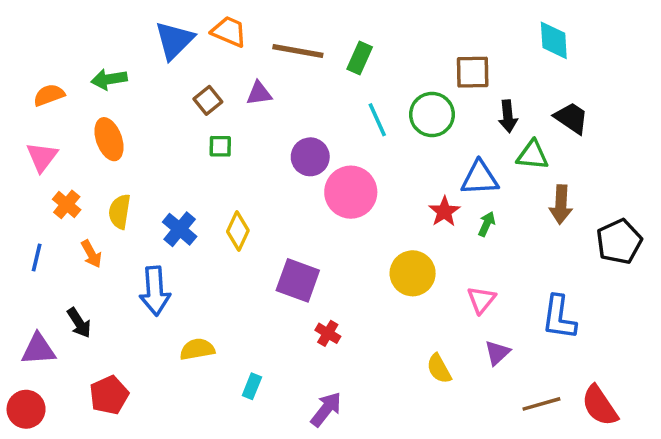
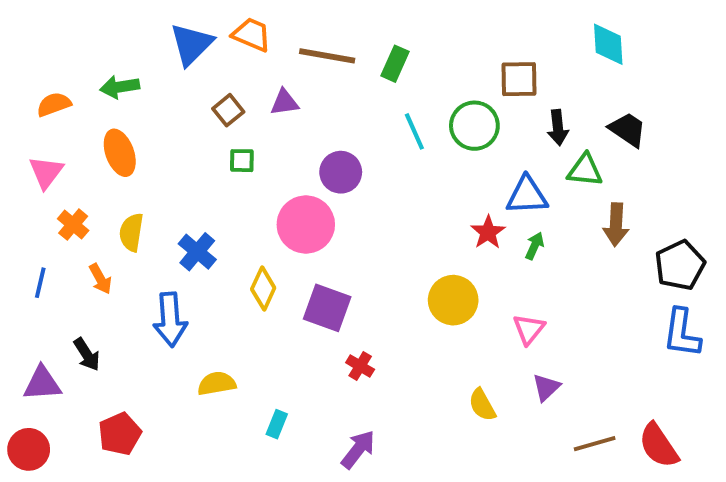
pink circle: (351, 192) -> (306, 225), moved
yellow diamond: (238, 231) -> (263, 288), moved
blue L-shape: (559, 317) -> (682, 333), moved

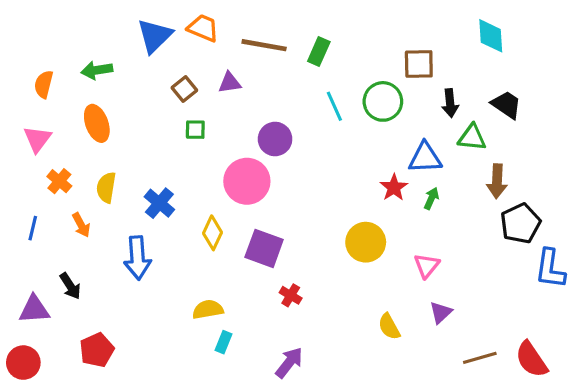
orange semicircle: (54, 104) -> (44, 84), turned -56
black pentagon: (680, 265) -> (520, 223), moved
yellow semicircle: (217, 383) -> (208, 309), moved

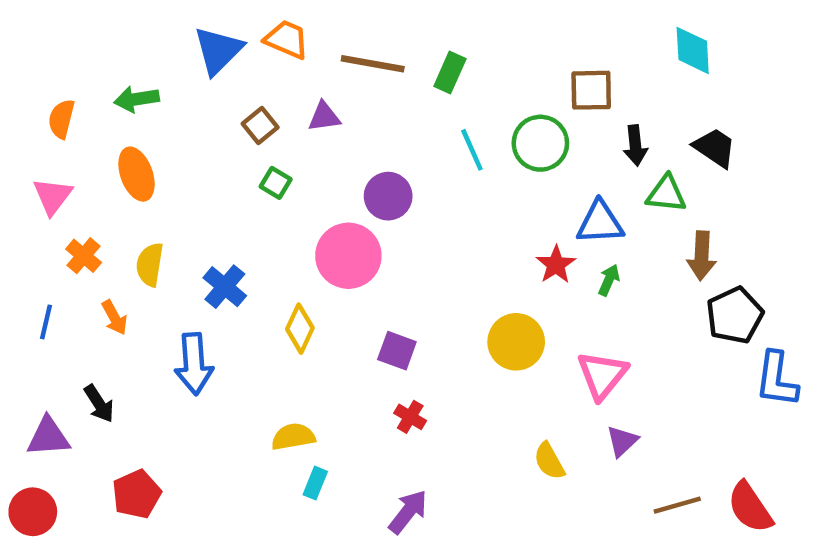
green square: (195, 130) -> (276, 183), turned 30
purple square: (264, 248) -> (397, 351), moved, size x0.7
pink triangle: (427, 266) -> (602, 375), size x1.4

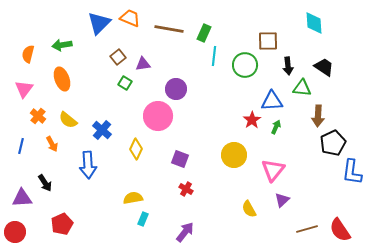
purple triangle: (324, 117) -> (143, 64), moved
cyan line: (472, 150) -> (214, 56), moved, turned 30
yellow semicircle: (150, 265) -> (68, 120), turned -60

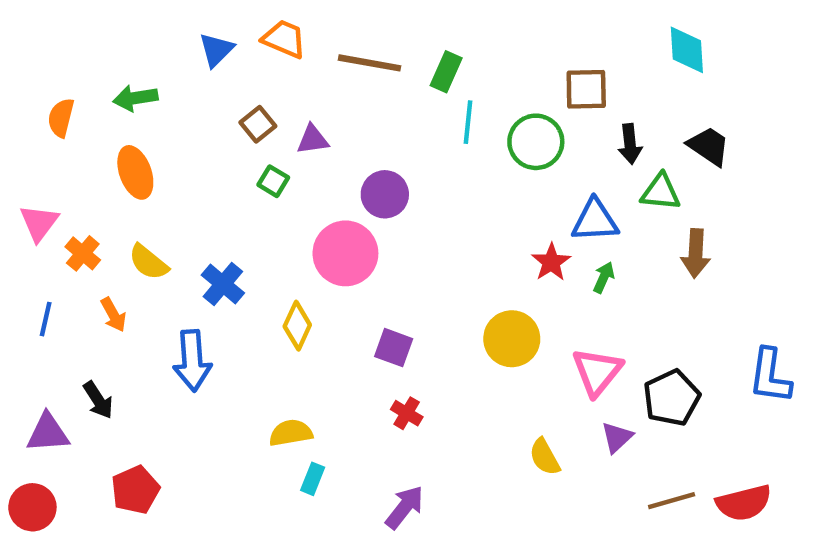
blue triangle: (99, 23) -> (216, 50), size x0.7
pink triangle: (24, 89) -> (39, 223), moved
black pentagon: (333, 143) -> (672, 398), moved
red semicircle: (340, 230) -> (744, 503), turned -70

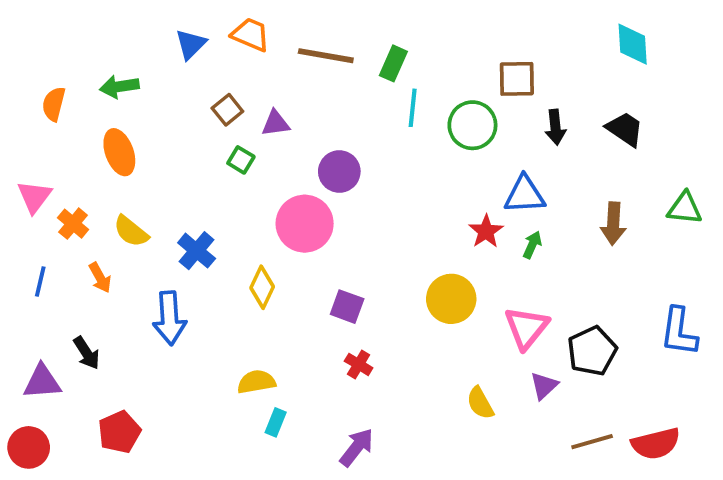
cyan diamond: (687, 50) -> (633, 44), moved
green triangle: (661, 192) -> (685, 208), moved

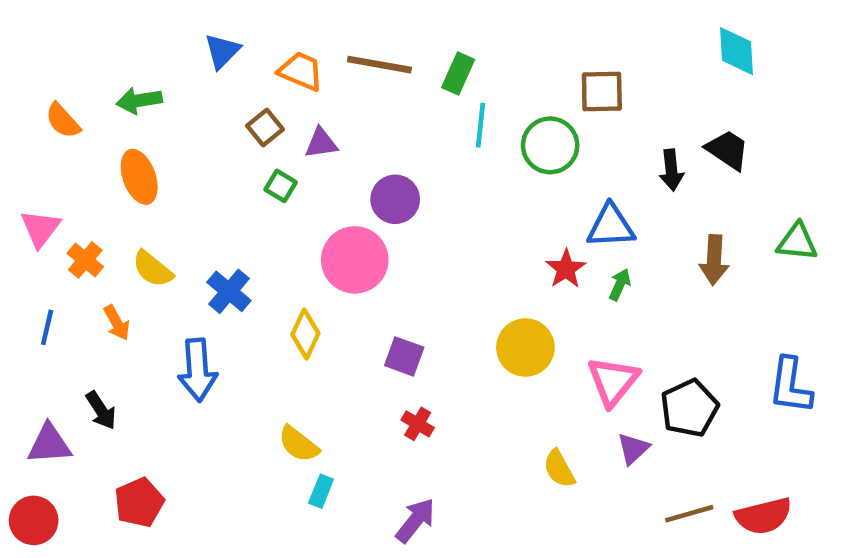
orange trapezoid: (251, 34) -> (301, 71), moved
orange semicircle: (54, 104) -> (63, 121), turned -56
black arrow: (555, 127) -> (671, 170), moved
yellow semicircle: (256, 382) -> (299, 444), turned -132

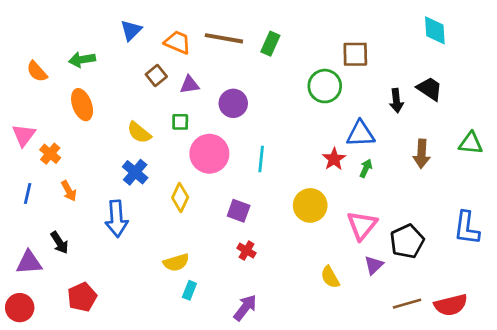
cyan line: (481, 125) -> (261, 159), moved
green square: (281, 186) -> (180, 122), moved, turned -30
purple circle: (395, 199) -> (233, 103), moved
yellow semicircle: (153, 269) -> (139, 133), moved
yellow semicircle: (299, 444) -> (176, 262), turned -55

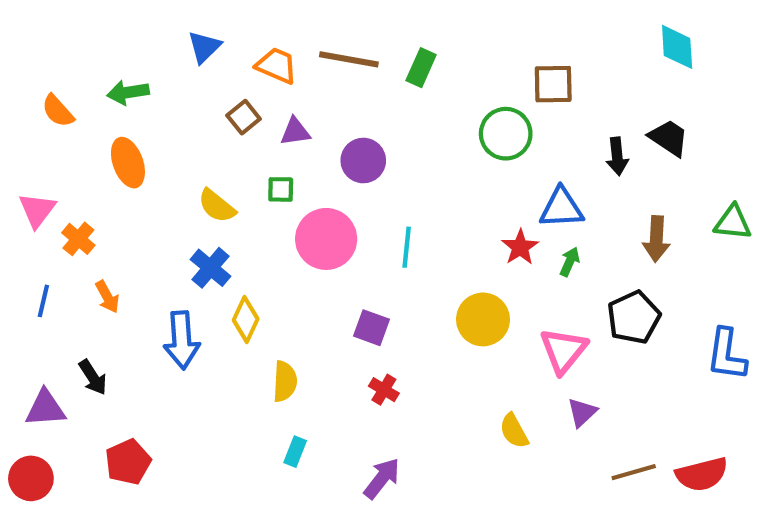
yellow diamond: (180, 197) -> (246, 319), moved
black pentagon: (407, 241) -> (634, 317), moved
yellow semicircle: (176, 262) -> (285, 381), moved, turned -70

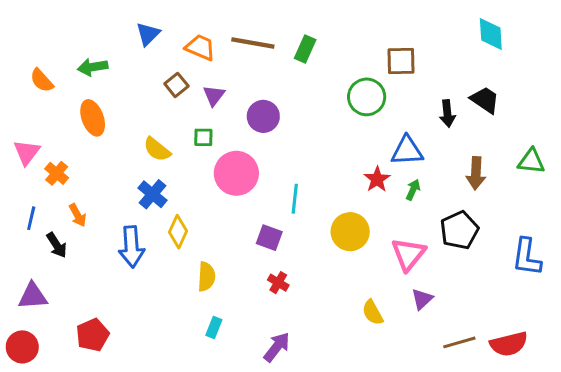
purple triangle: (295, 132) -> (214, 95), turned -45
cyan line: (407, 247) -> (295, 199), moved
black arrow: (93, 377) -> (57, 245), moved

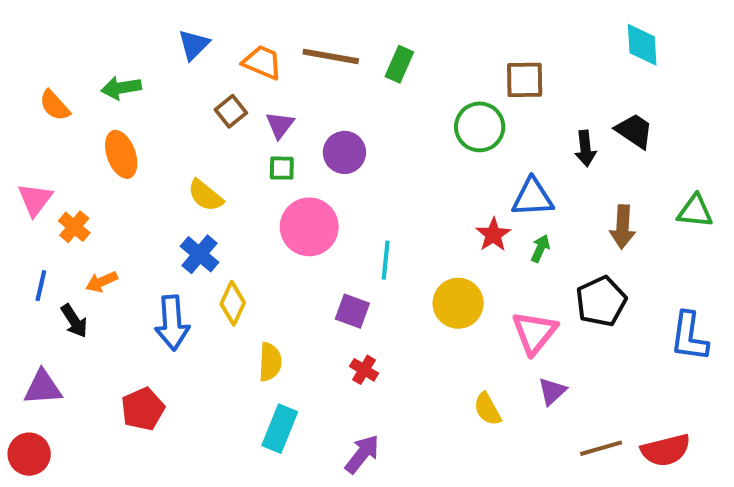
green square: (203, 137) -> (282, 168), moved
orange arrow: (78, 215) -> (102, 282), turned 95
cyan rectangle: (214, 327) -> (280, 429), size x1.6
red pentagon: (93, 335) -> (143, 409), moved

